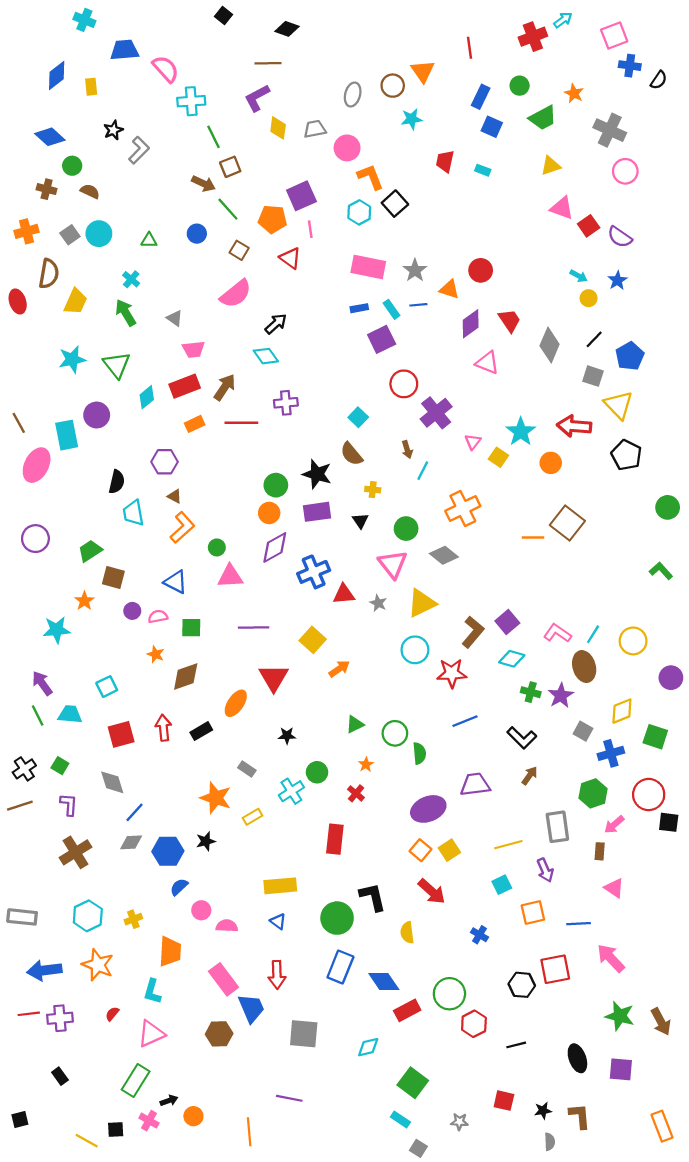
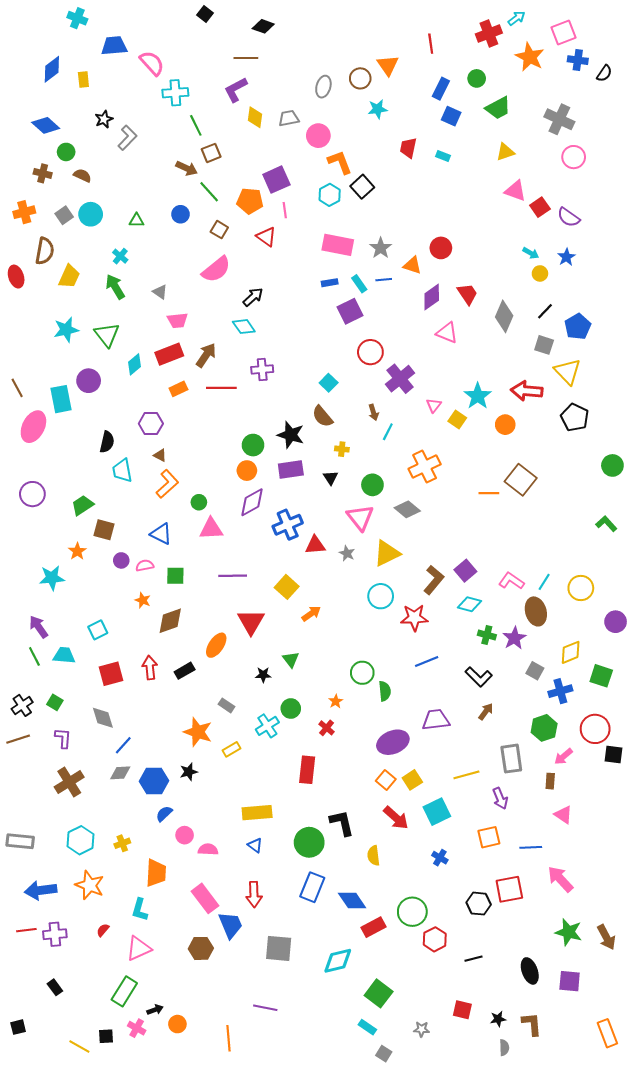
orange star: (574, 93) -> (530, 57), moved, size x1.6
green triangle: (355, 724) -> (291, 659), moved, turned -42
cyan square: (502, 885) -> (437, 812), moved, size x1.5
cyan diamond: (368, 1047) -> (338, 961), size x1.4

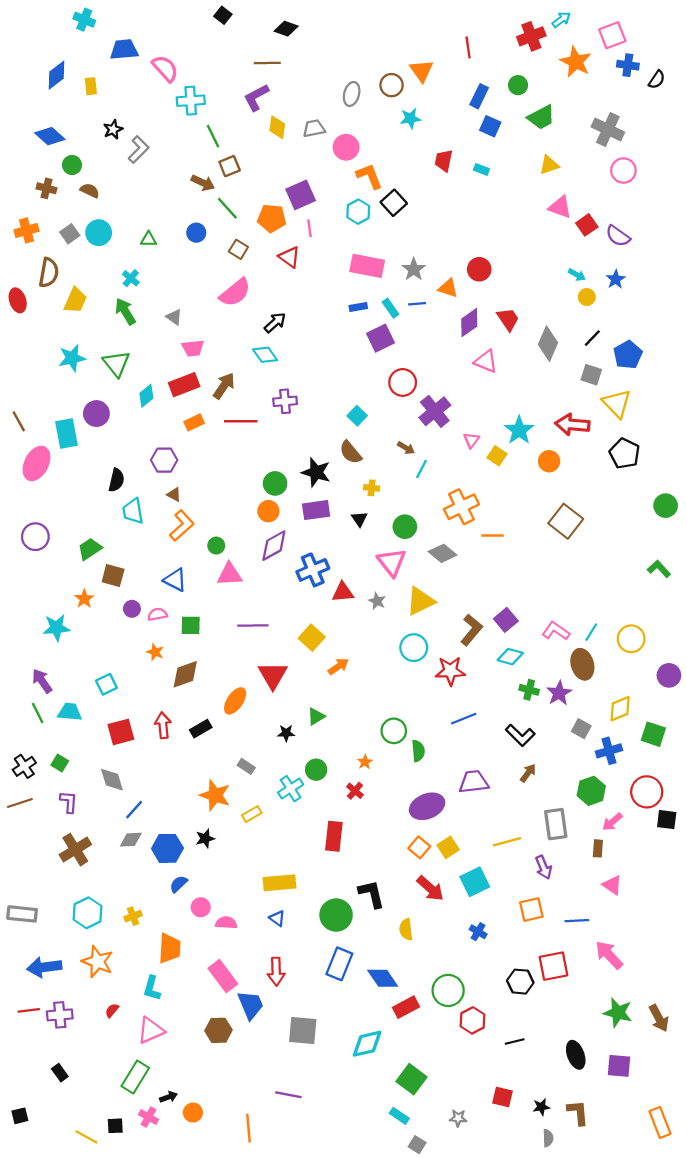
brown arrow: (373, 412) -> (406, 448), turned -42
orange line: (489, 493) -> (493, 536), moved
green triangle: (291, 659) -> (316, 716), turned 36

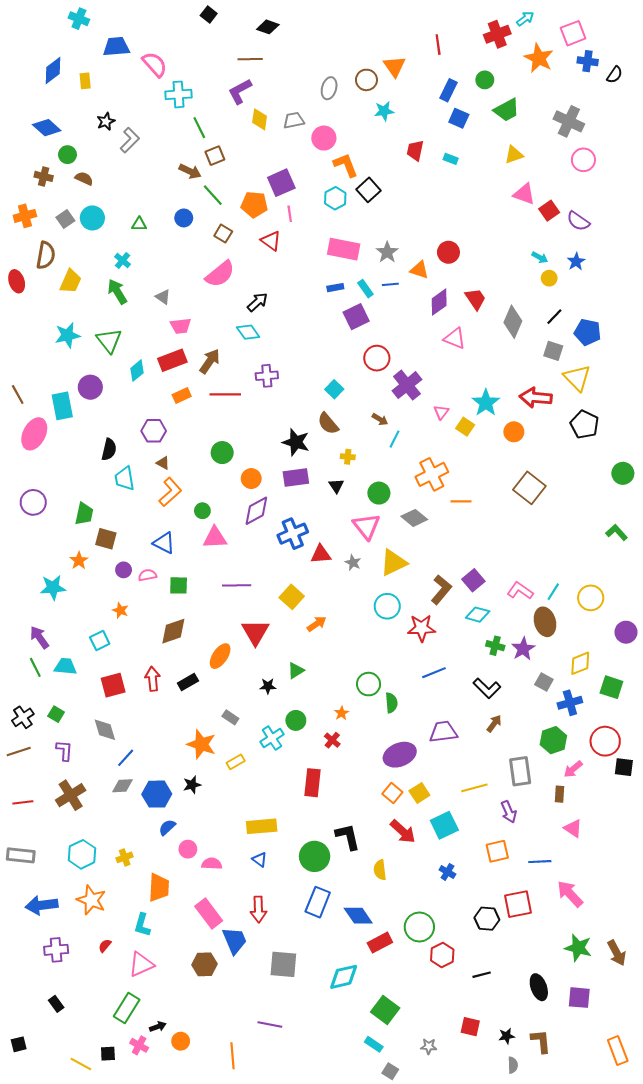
blue pentagon: (628, 355) -> (588, 332), turned -30
green circle: (275, 483) -> (222, 453), moved
green trapezoid: (90, 549) -> (84, 514), turned 135
orange star: (155, 652) -> (120, 610), moved
red line: (29, 1010) -> (23, 802), moved

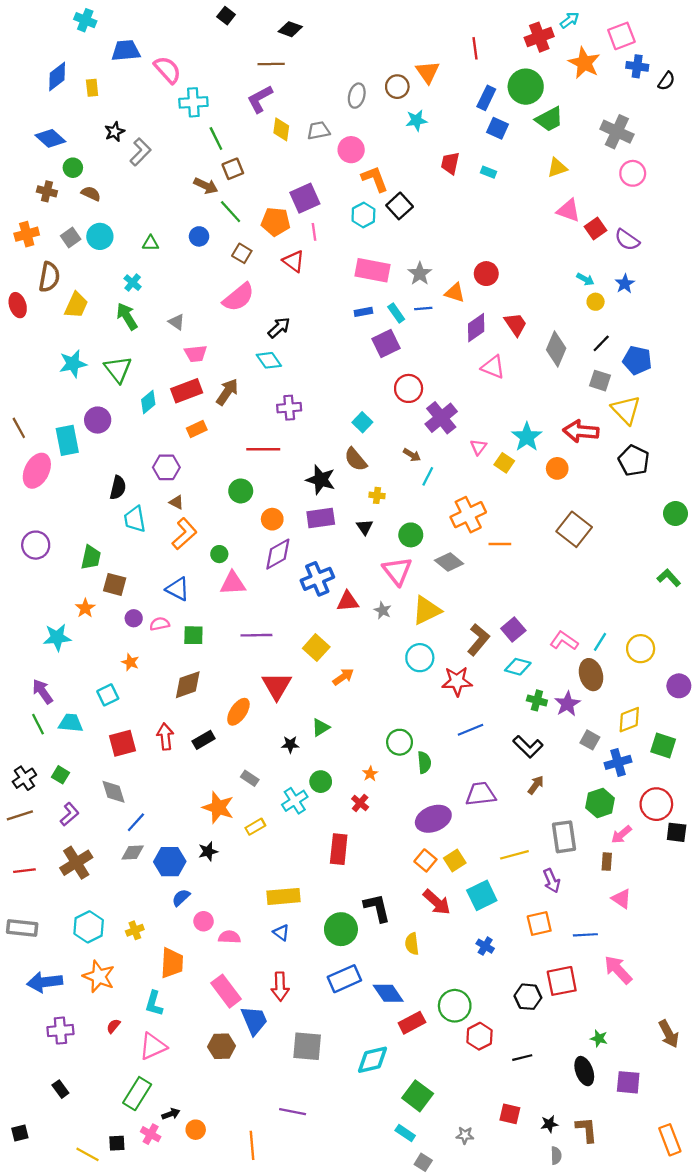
green circle: (485, 80) -> (526, 87), size x1.8
red line: (225, 394) -> (263, 449), moved
purple L-shape: (64, 751) -> (69, 814), turned 45
blue rectangle: (318, 902) -> (344, 979), turned 44
green star: (578, 948) -> (599, 1038), moved, size x0.6

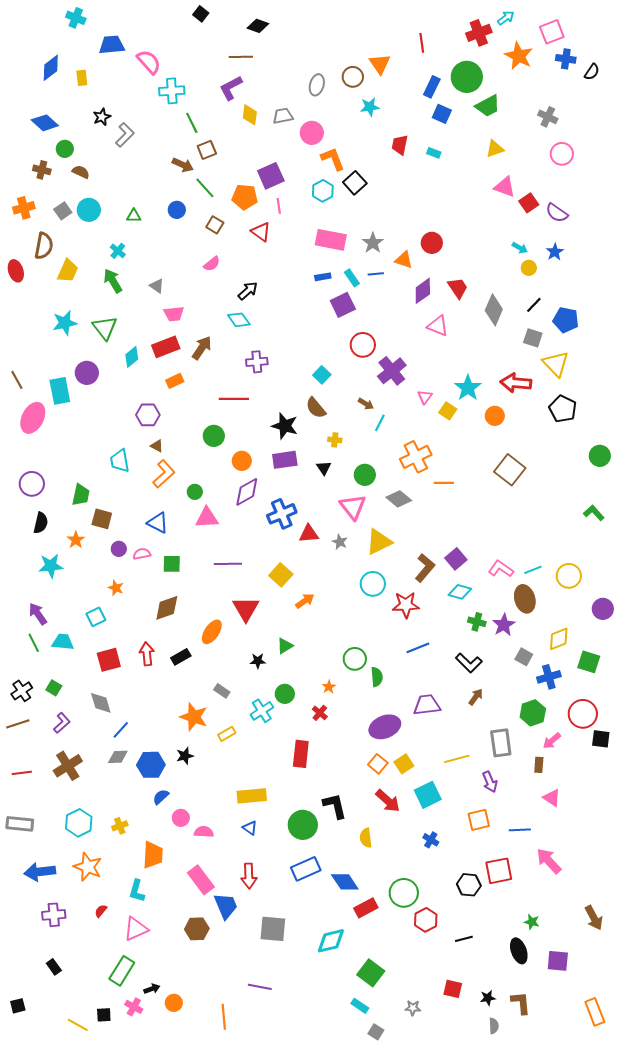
gray cross: (617, 132) -> (548, 117), size x0.7
pink semicircle: (238, 297) -> (212, 264), size x0.6
black semicircle: (118, 488) -> (41, 523), moved
cyan line: (600, 642) -> (533, 570), turned 36

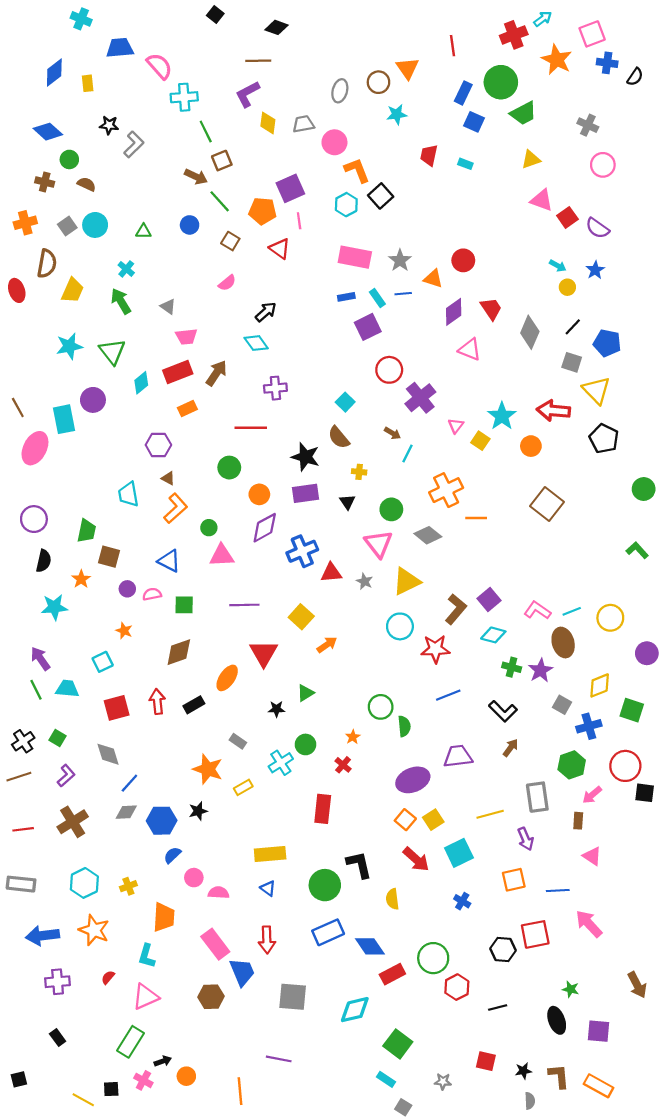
black star: (102, 117) -> (109, 125), turned 30
orange rectangle: (595, 1012) -> (599, 1086), moved, turned -40

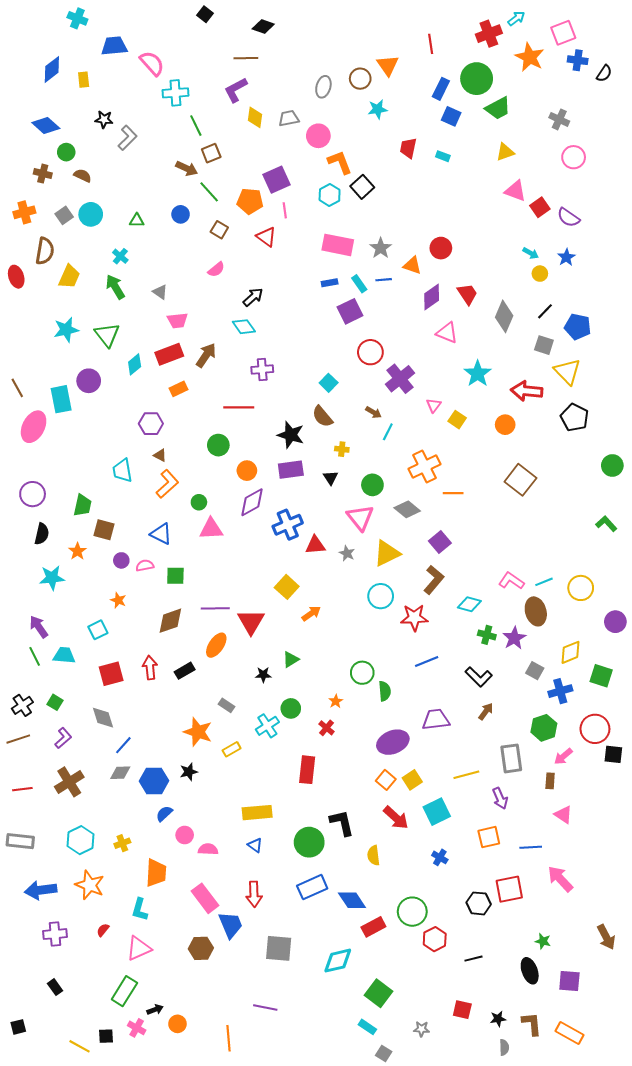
cyan star: (502, 416) -> (478, 374), moved
purple square: (489, 600) -> (440, 542), moved
purple line: (244, 605) -> (215, 608), moved

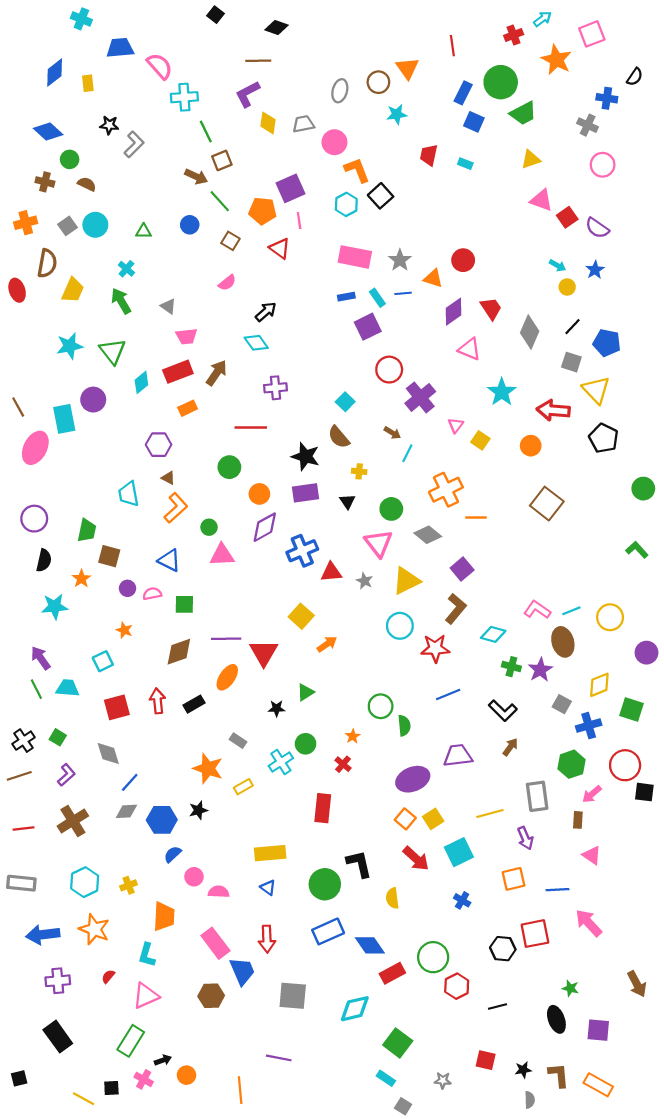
red cross: (489, 34) -> (514, 35), size x0.7
blue cross: (578, 60) -> (607, 98), moved
black rectangle: (55, 987) -> (58, 1037), size x1.8

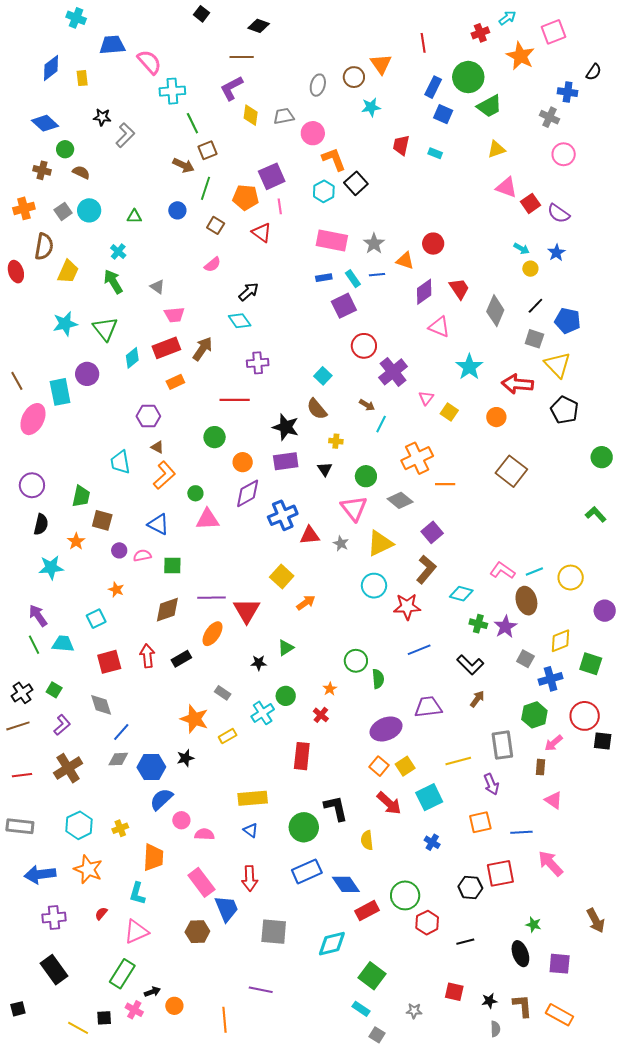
green line: (220, 201) -> (205, 188), turned 60
blue semicircle: (173, 854) -> (161, 799), size x1.4

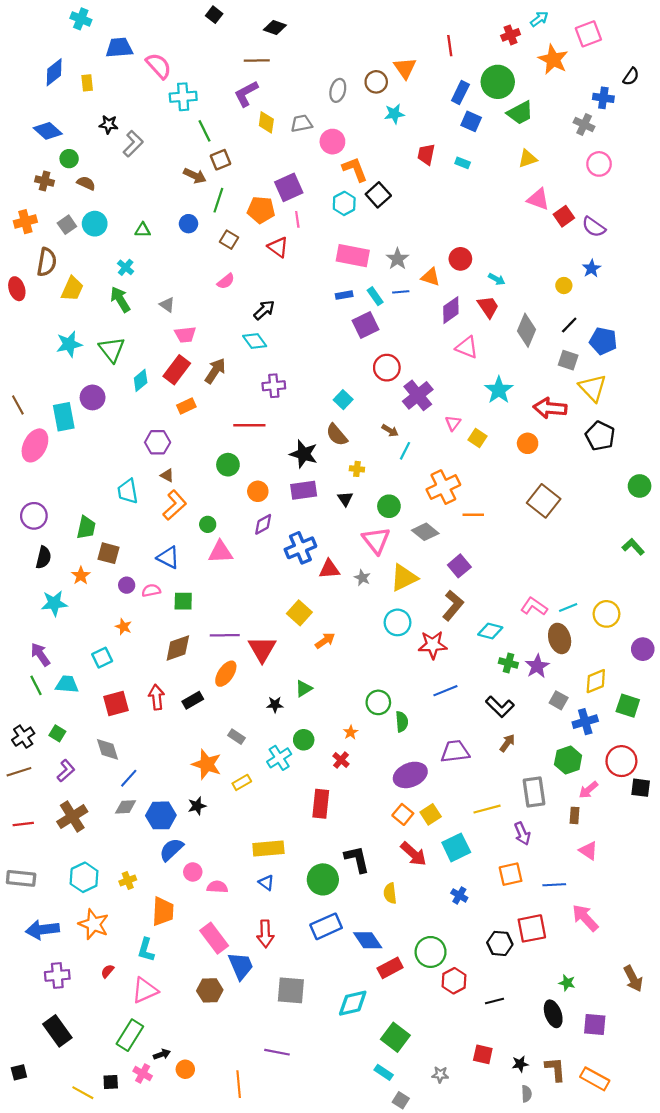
cyan arrow: (521, 249) -> (497, 279), moved
red rectangle: (166, 348) -> (177, 370), turned -32
purple diamond: (248, 493) -> (263, 524), size x0.7

